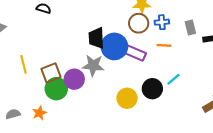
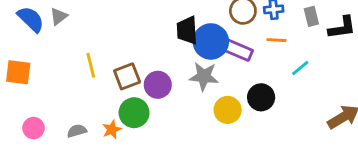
gray star: (93, 65) -> (204, 76), moved
cyan line: (173, 79) -> (300, 68), moved
green circle: (56, 89) -> (134, 113), moved

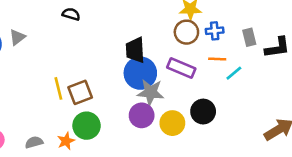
blue circle: (211, 41) -> (140, 73), moved
yellow line: (91, 65) -> (58, 88), moved
cyan line: (300, 68) -> (234, 73), moved
purple circle: (158, 85) -> (142, 115), moved

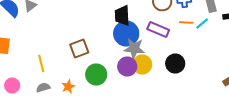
cyan line: (234, 73) -> (202, 24), moved
yellow line: (58, 88) -> (41, 64), moved
yellow circle: (172, 123) -> (142, 64), moved
green circle: (87, 126) -> (96, 74), moved

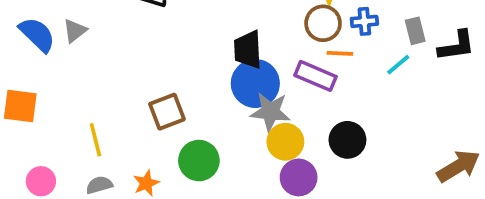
orange line: (186, 22) -> (340, 53), moved
purple circle: (127, 66) -> (299, 177), moved

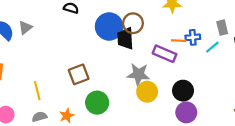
blue cross: (364, 21) -> (193, 37), moved
brown circle: (323, 23) -> (133, 23), moved
blue circle: (255, 83) -> (109, 26), moved
purple circle: (299, 177) -> (186, 112), moved

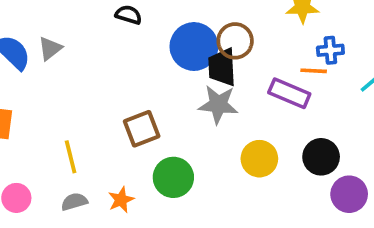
blue cross: (193, 37) -> (330, 50), moved
gray star: (138, 74) -> (218, 104), moved
purple circle: (186, 112) -> (349, 194), moved

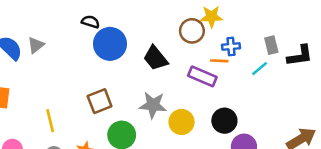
brown circle: (235, 41) -> (192, 31), moved
blue circle: (194, 47) -> (110, 44), moved
black trapezoid: (222, 67) -> (156, 58), turned -36
gray star: (218, 104) -> (153, 105), moved

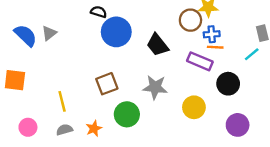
blue cross: (231, 46) -> (212, 34), moved
black circle: (224, 121) -> (228, 84), moved
yellow circle: (182, 122) -> (194, 107), moved

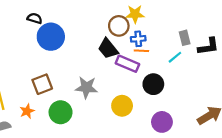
black trapezoid: (157, 45) -> (108, 49), moved
orange star: (94, 128) -> (27, 111), moved

